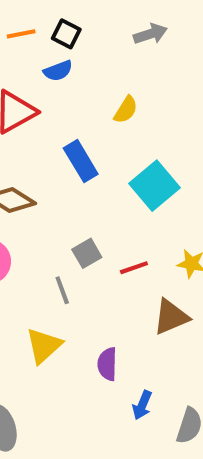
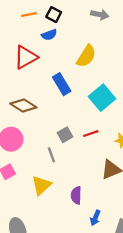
gray arrow: (150, 34) -> (100, 15), turned 30
yellow semicircle: (126, 110) -> (86, 56), size x1.5
red line: (134, 268) -> (91, 134), moved

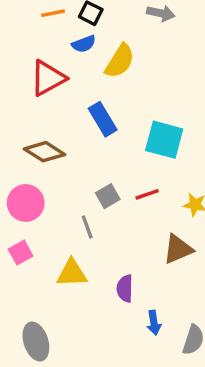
yellow semicircle: (86, 56) -> (120, 61), moved
cyan square: (102, 98) -> (164, 140), turned -35
yellow triangle: (41, 185) -> (72, 273), turned 40
blue arrow: (95, 218) -> (154, 323), turned -32

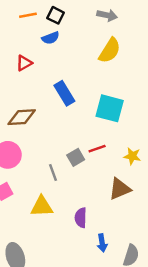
yellow semicircle: (120, 61) -> (110, 50), moved
red triangle: (48, 78) -> (24, 63), size x0.6
brown diamond: (44, 152) -> (22, 117), turned -36
gray square: (108, 196) -> (76, 157), moved

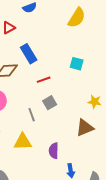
blue rectangle: (64, 93) -> (29, 54), moved
cyan square: (110, 108) -> (77, 64), size x0.6
red line: (97, 149) -> (44, 80), moved

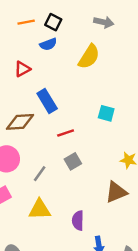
yellow semicircle: (77, 18) -> (89, 57), moved
gray line: (32, 115) -> (40, 174), moved, turned 56

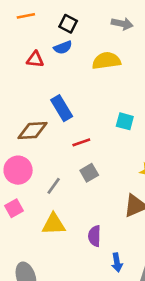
orange line: (26, 22) -> (26, 16), moved
yellow semicircle: (89, 57) -> (106, 61), turned -130
red triangle: (22, 69) -> (35, 59), moved, turned 35

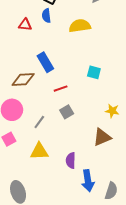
blue semicircle: (63, 47) -> (46, 16), turned 104
blue arrow: (117, 262) -> (88, 181), size x1.5

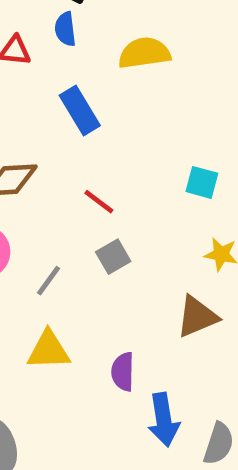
blue rectangle: (45, 62) -> (80, 111), moved
cyan square: (94, 72) -> (202, 182), moved
red line: (61, 89) -> (99, 202), turned 56

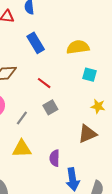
yellow semicircle: (144, 53) -> (78, 47), moved

